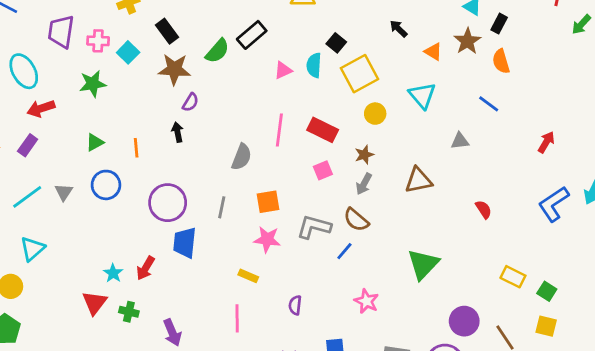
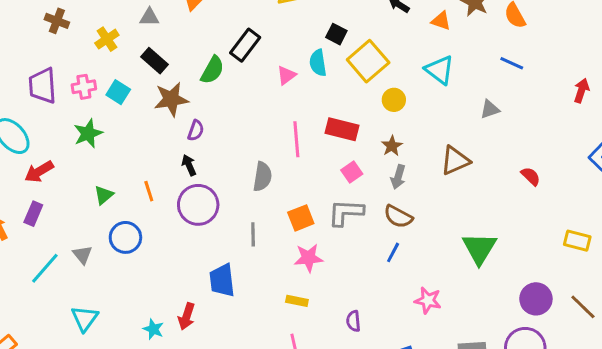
purple circle: (168, 203) -> (198, 205), moved
gray L-shape: (314, 227) -> (346, 212), moved
cyan triangle: (32, 249) -> (85, 318), moved

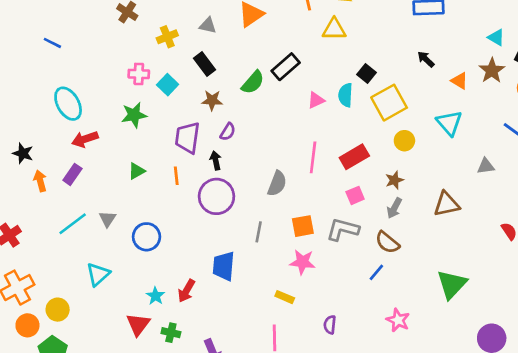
purple trapezoid: (43, 86) -> (187, 138), moved
brown star: (171, 99) -> (212, 100), size x0.7
red rectangle: (342, 129) -> (354, 157), turned -56
blue circle: (125, 237) -> (147, 237), moved

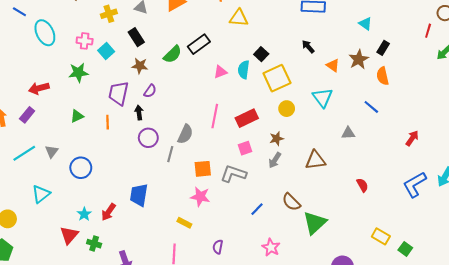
cyan triangle: (496, 37) -> (365, 24), moved
cyan ellipse: (68, 104) -> (45, 33), moved
purple circle: (216, 196) -> (148, 138), moved, size x0.7
gray line: (259, 232) -> (170, 154), moved
brown semicircle: (387, 242) -> (291, 202), moved

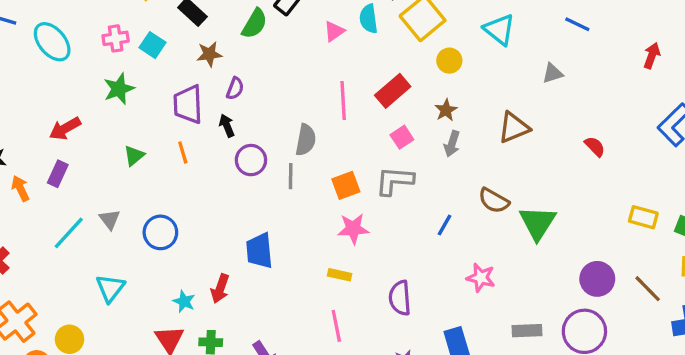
purple semicircle: (218, 247) -> (400, 298), size x1.5

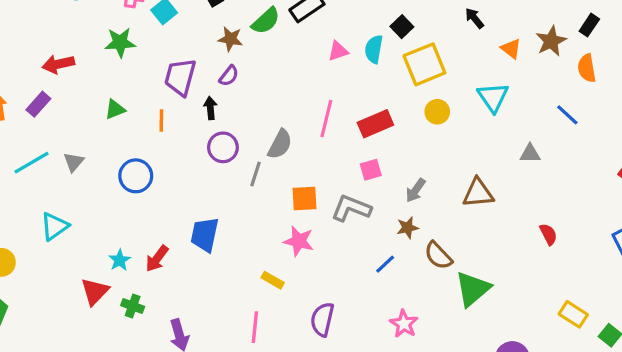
brown star: (209, 54) -> (230, 39), moved
brown star: (446, 110) -> (408, 228), moved
blue circle: (160, 232) -> (136, 176), moved

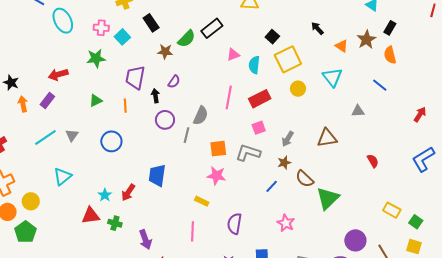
cyan semicircle: (374, 49) -> (254, 65), moved
purple semicircle: (229, 76) -> (174, 82), moved
red triangle: (95, 291) -> (91, 216), turned 42

